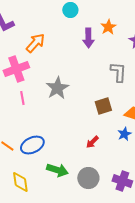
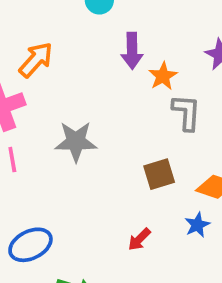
orange star: (108, 27) -> (163, 76), moved
gray star: (57, 88) -> (76, 141), turned 30

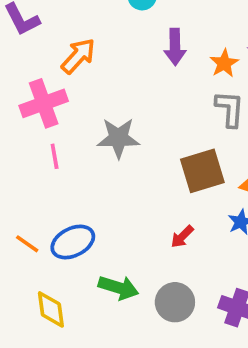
orange star: (163, 76) -> (224, 63), moved
brown square: (159, 174) -> (202, 171), size x1.4

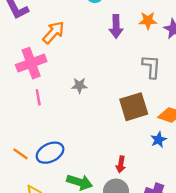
orange star: (224, 63) -> (148, 21), moved, turned 30
gray star: (118, 138) -> (79, 85), size x0.6
red arrow: (182, 237) -> (121, 164), moved, turned -35

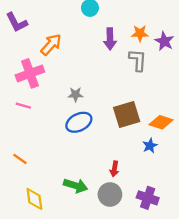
gray L-shape: (151, 67) -> (138, 60), moved
pink line: (38, 97) -> (23, 106), moved, turned -64
blue ellipse: (50, 153) -> (79, 122), moved

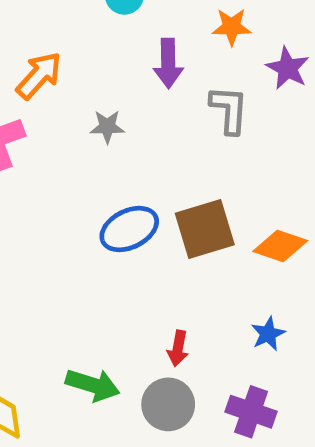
orange star: (140, 33) -> (232, 27), moved
gray star: (76, 95) -> (107, 127), moved
blue ellipse: (79, 122) -> (129, 229), moved
blue star: (150, 146) -> (268, 334), moved

